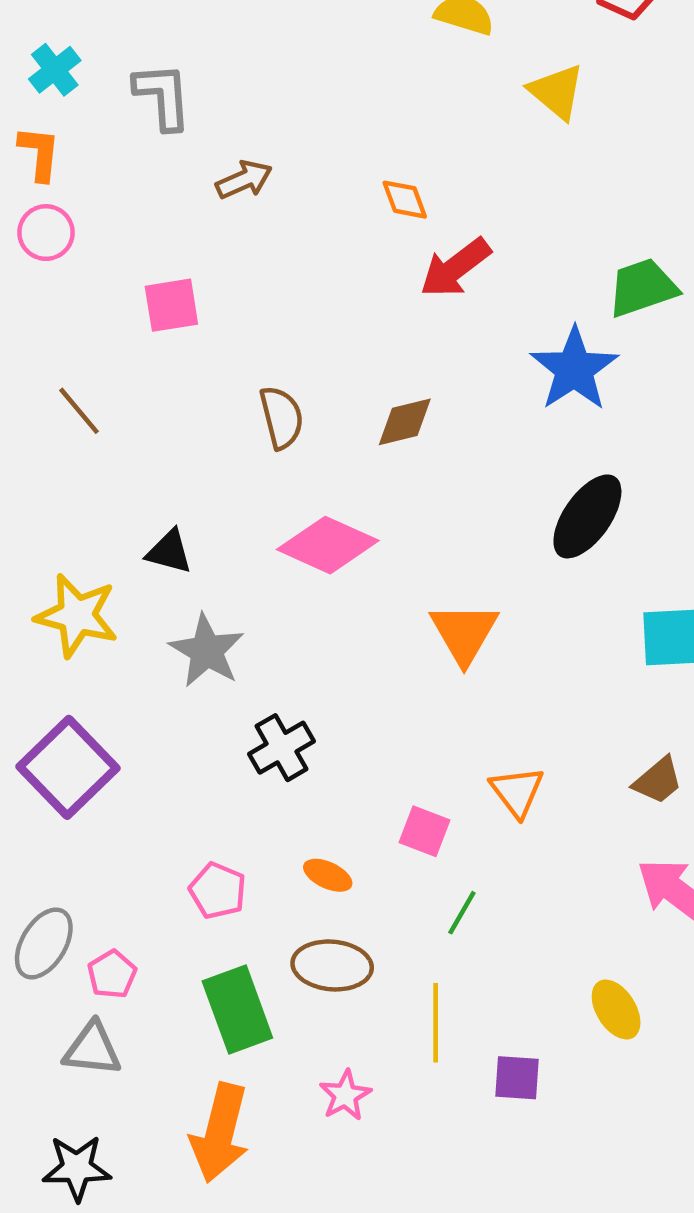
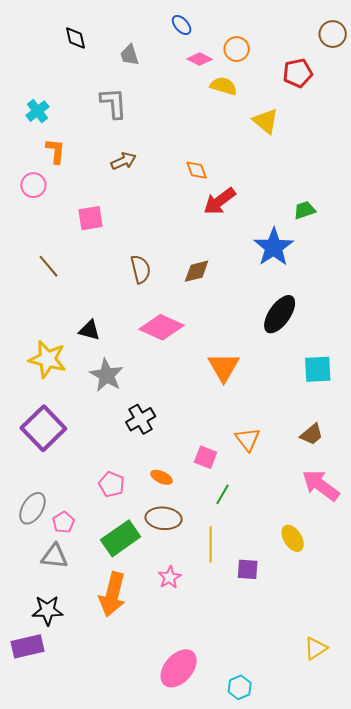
gray L-shape: (163, 96) -> (114, 103), moved
orange L-shape: (39, 153) -> (55, 151), moved
green trapezoid: (642, 288) -> (305, 210), size x0.7
green rectangle: (237, 1010) -> (121, 538), turned 75

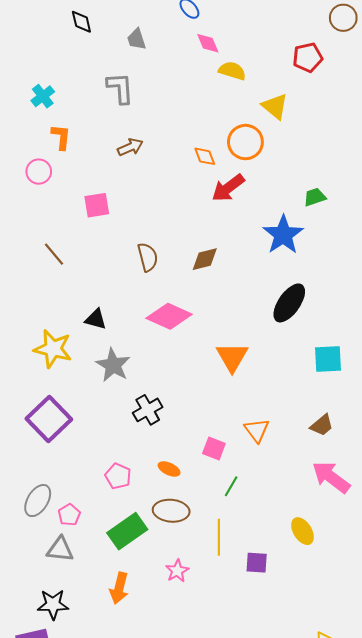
orange circle: (237, 49) -> (245, 142), moved, size x1.4
pink diamond: (200, 59) -> (208, 43), turned 40
orange arrow: (113, 594) -> (119, 588), size x0.7

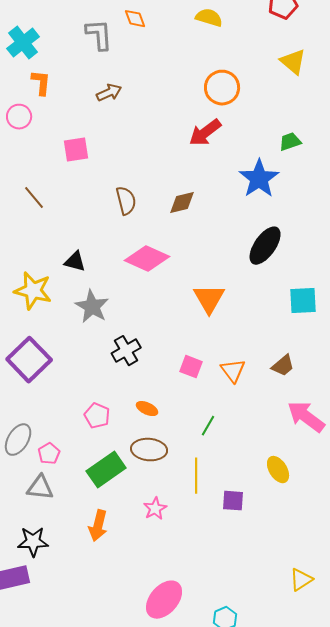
cyan cross: (43, 96) -> (23, 43), size x1.4
yellow triangle: (275, 106) -> (293, 62), moved
orange diamond: (205, 156) -> (135, 19), moved
brown trapezoid: (322, 425) -> (283, 366), moved
pink square: (214, 449) -> (191, 367), moved

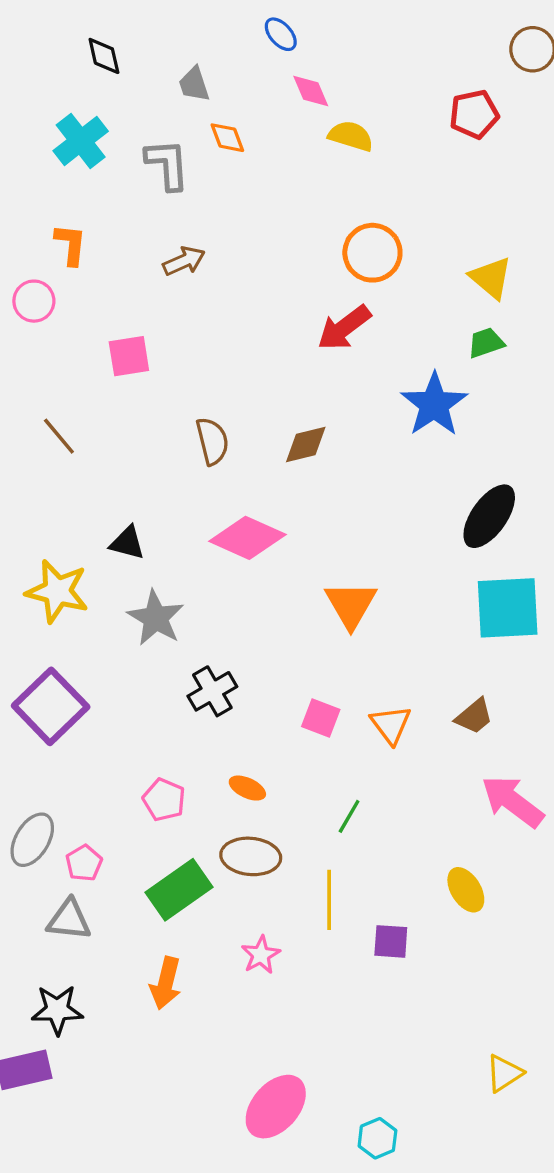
cyan cross: (23, 43) -> (81, 141), moved
yellow triangle: (293, 62) -> (491, 278), moved
black ellipse: (265, 246) -> (489, 516), moved
cyan square: (303, 301) -> (508, 608), size x1.4

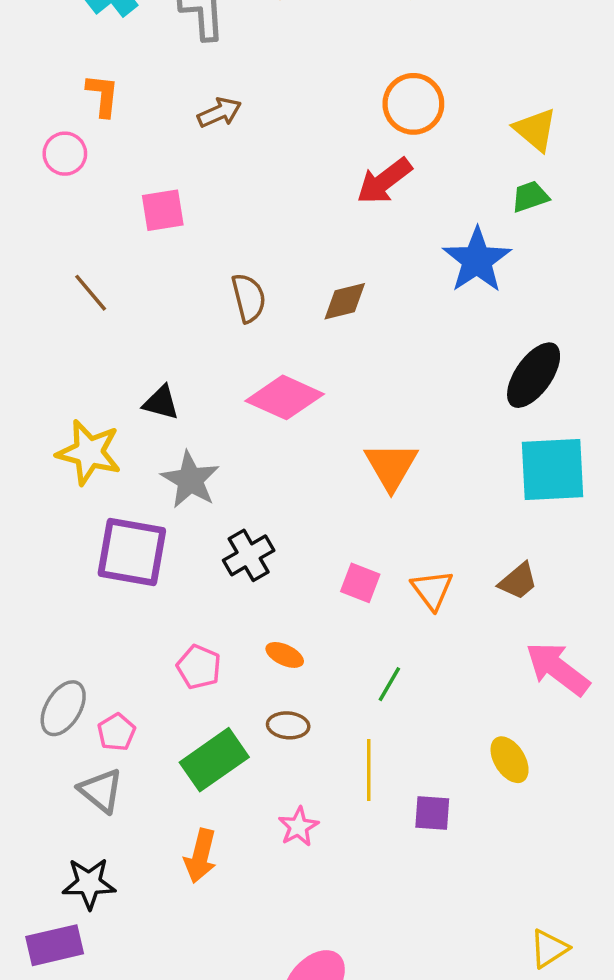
purple square: (51, 706) -> (132, 552), moved, turned -36
brown ellipse: (251, 856) -> (288, 725), size x0.7
gray triangle: (69, 920) -> (101, 791), turned 33

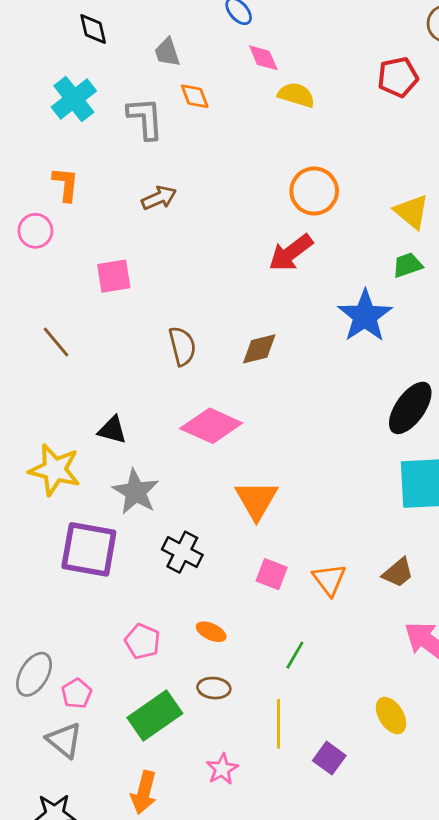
orange triangle: (391, 466) -> (256, 500), moved
black cross: (249, 555) -> (182, 552), turned -33
purple square: (432, 813) -> (329, 758), turned 32

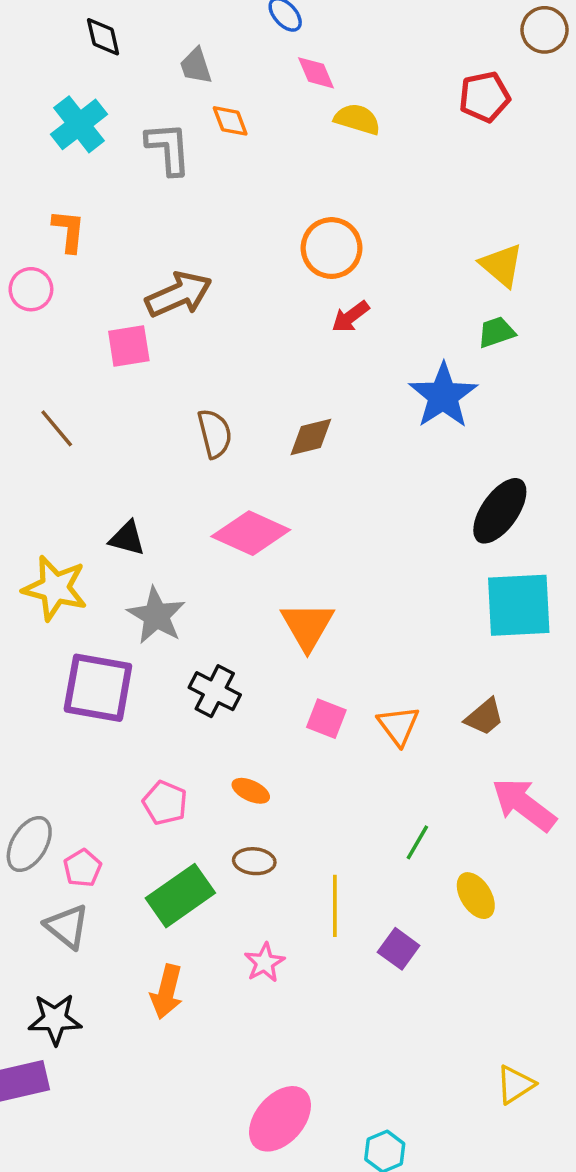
orange circle: (314, 191) -> (332, 248), moved
brown arrow: (159, 198) -> (179, 294), moved, size x1.5
red arrow: (291, 253) -> (350, 317), size x0.7
green line: (295, 655) -> (417, 842), moved

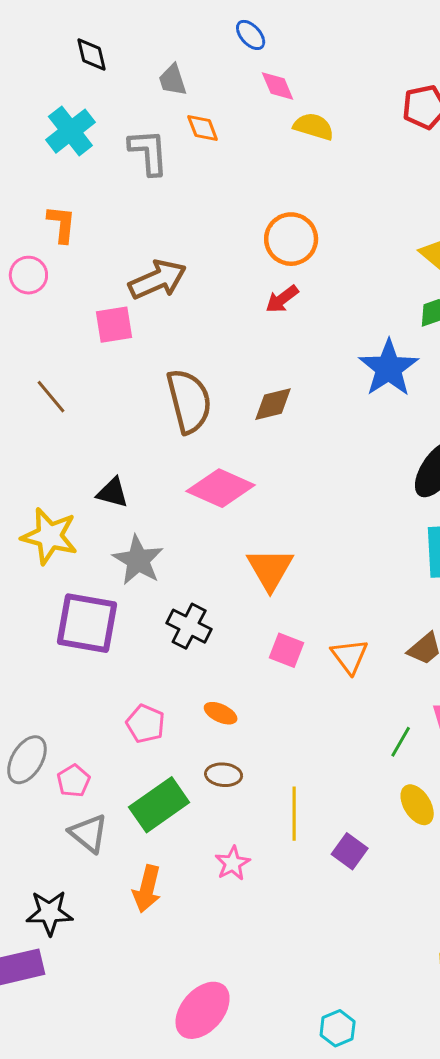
red arrow: (350, 317) -> (282, 299), moved
brown semicircle: (215, 434) -> (189, 401), size x1.5
green line: (417, 842) -> (401, 742), moved
gray triangle: (67, 926) -> (88, 833), moved
pink ellipse: (280, 1119) -> (203, 1010), moved

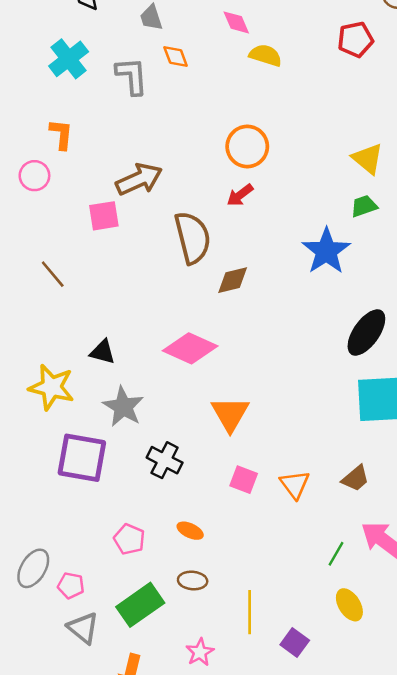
brown semicircle: (189, 401) -> (193, 238), moved
pink pentagon: (73, 781) -> (71, 585), turned -30

